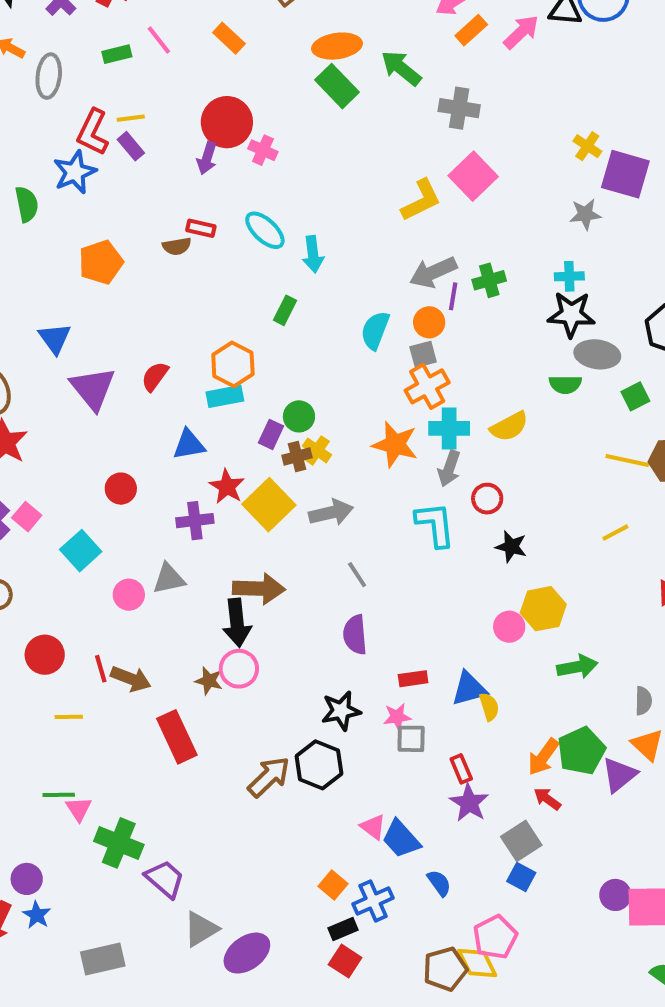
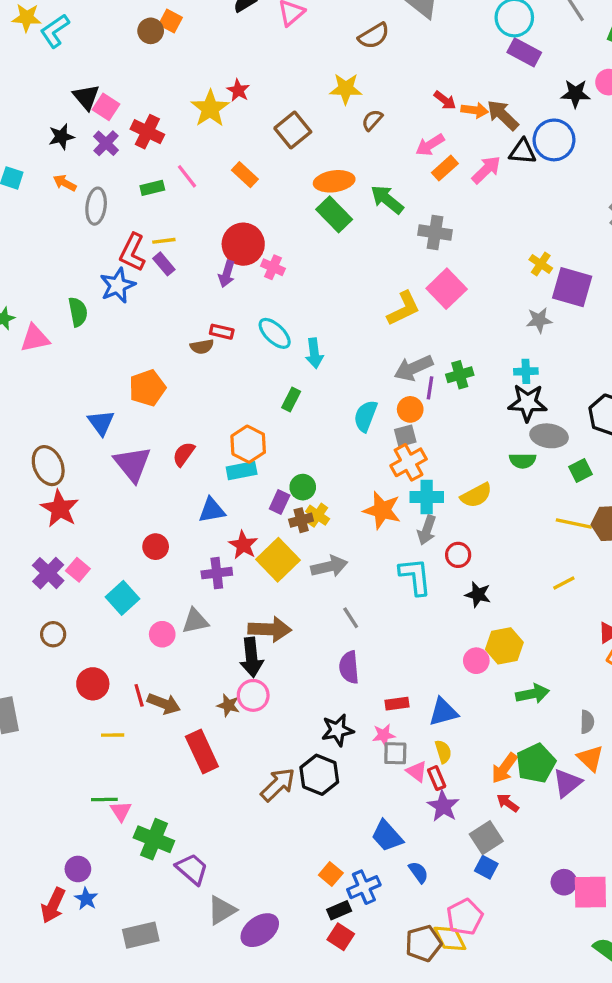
orange pentagon: (101, 262) -> (147, 388), moved
yellow semicircle: (489, 707) -> (443, 752), moved
pink triangle: (373, 827) -> (417, 771), moved

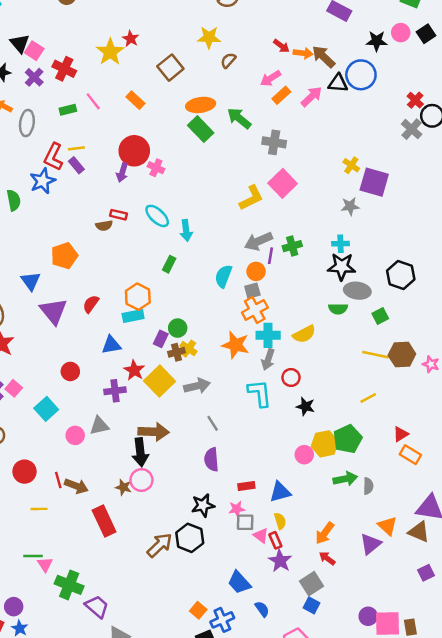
gray semicircle: (587, 722) -> (368, 486), moved
green pentagon: (536, 763) -> (348, 439), moved

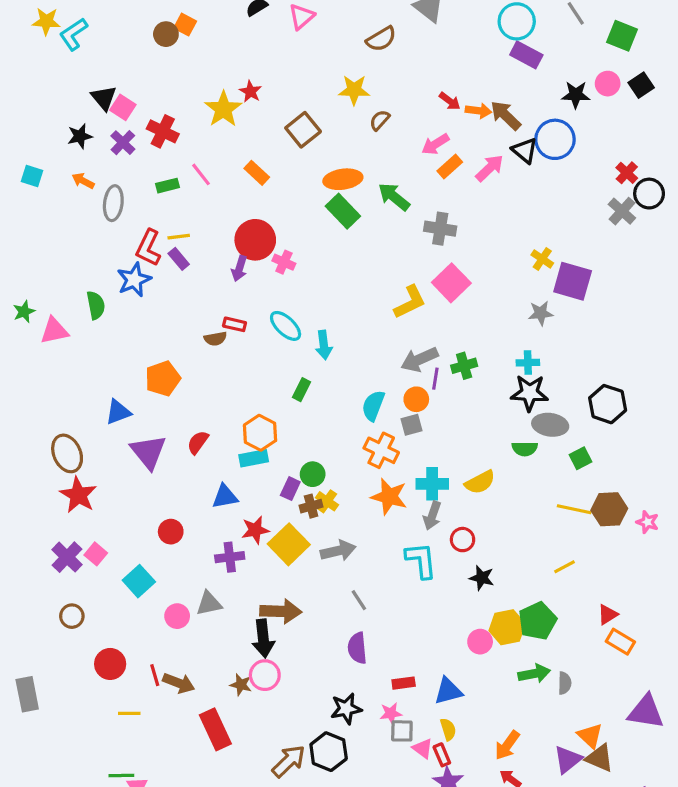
black triangle: (338, 83) -> (525, 151), turned 35
blue triangle: (31, 281) -> (118, 412), turned 45
orange cross: (255, 310) -> (381, 450), moved, turned -35
red star: (134, 370) -> (255, 530), turned 30
brown triangle: (419, 532) -> (600, 758), moved

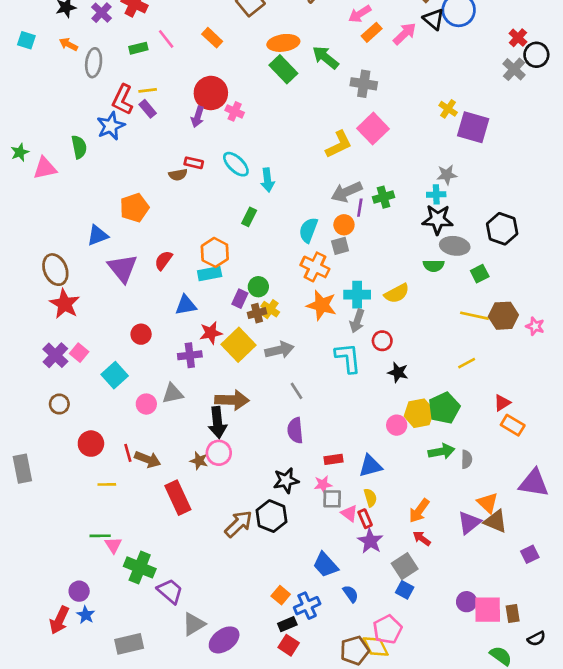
gray star: (541, 313) -> (447, 175), moved

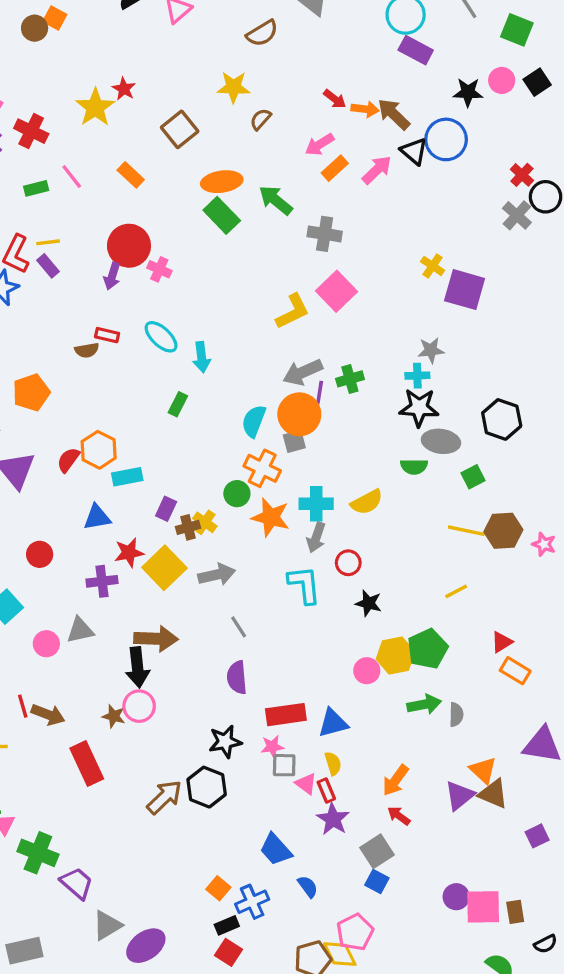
orange circle: (344, 225) -> (299, 414), size x1.6
orange hexagon: (215, 252) -> (99, 450), moved
green circle: (258, 287) -> (237, 494), moved
red rectangle: (333, 459) -> (286, 715), size x1.6

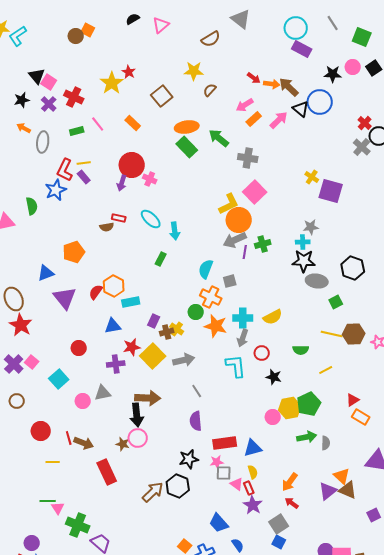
orange circle: (299, 414) -> (239, 220), moved
green semicircle: (414, 467) -> (301, 350), moved

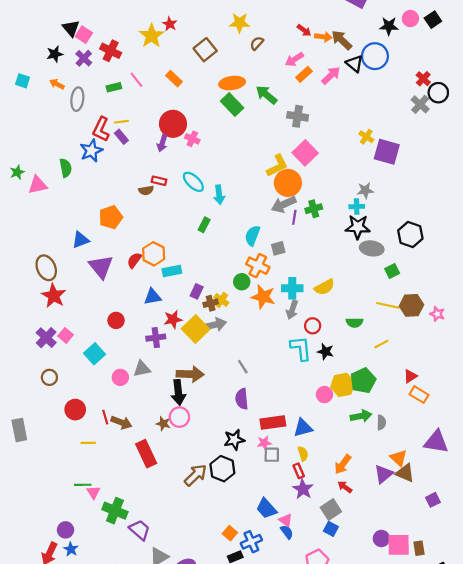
gray arrow: (184, 360) -> (215, 325), moved
cyan L-shape: (236, 366) -> (301, 348), moved
pink triangle: (237, 484) -> (286, 520), moved

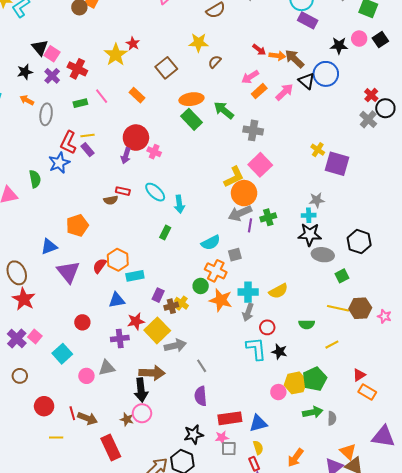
cyan semicircle: (252, 236) -> (211, 243), turned -138
gray arrow: (215, 325) -> (175, 346), moved

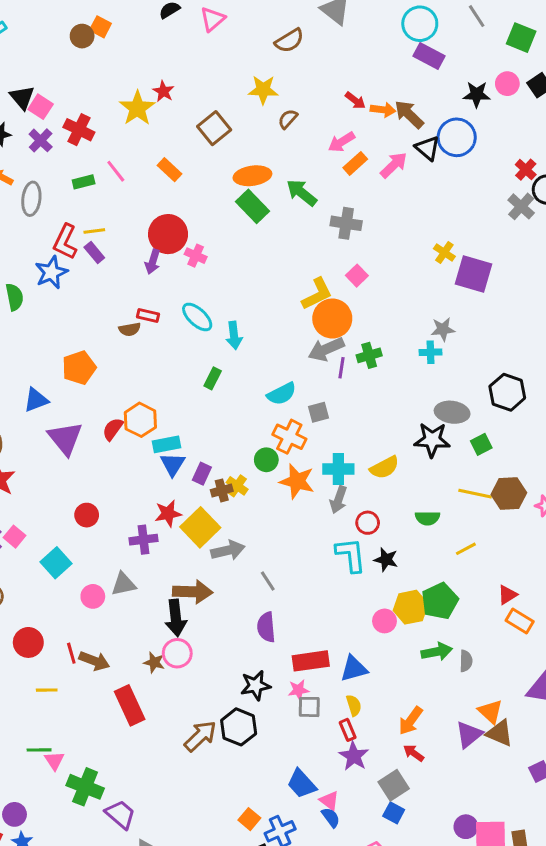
pink square: (260, 165) -> (357, 276), size x0.6
black star: (310, 234) -> (432, 440), moved
blue triangle: (117, 300) -> (173, 464), moved, turned -48

